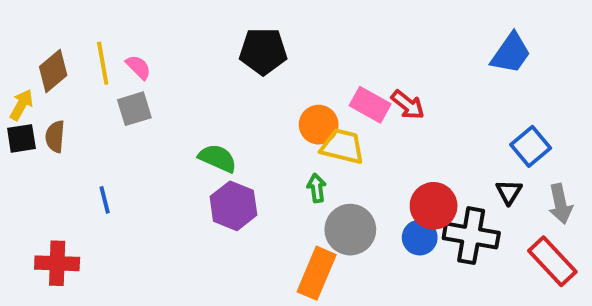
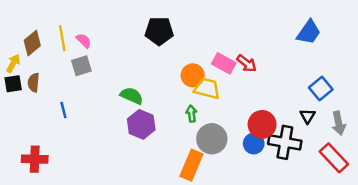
blue line: (105, 200) -> (63, 110), moved

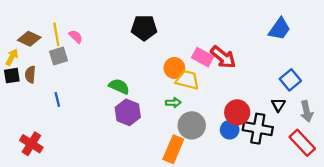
brown diamond: (32, 43) -> (29, 39), turned 65
red arrow: (247, 63) -> (223, 57), size x1.4
gray square: (81, 66) -> (58, 56), moved
green arrow: (191, 114) -> (173, 103), turned 96
red cross: (35, 159) -> (31, 144), turned 30

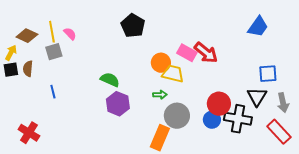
black pentagon: (144, 28) -> (133, 26), turned 30
blue square: (290, 80) -> (268, 74), turned 36
black triangle: (278, 105) -> (257, 97), size x1.5

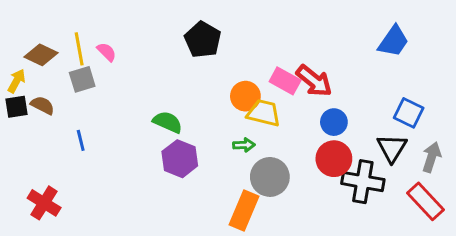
brown semicircle: (28, 69) -> (43, 105), turned 112
blue square: (268, 74) -> (409, 113), turned 30
gray arrow: (283, 103) -> (432, 157), turned -150
blue circle: (212, 120) -> (334, 122), moved

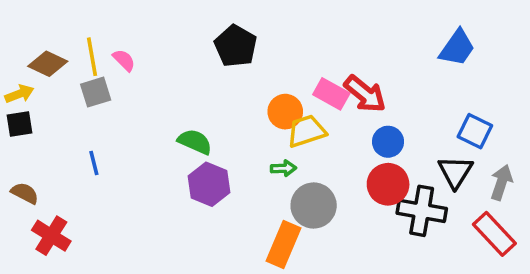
yellow arrow: (17, 81) -> (19, 94), turned 40
brown semicircle: (43, 105) -> (25, 193), moved
yellow trapezoid: (264, 113) -> (307, 131), turned -32

